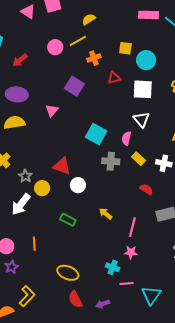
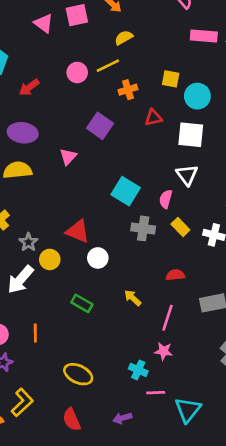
red semicircle: (146, 189) -> (175, 275), moved, turned -40
red semicircle: (75, 299) -> (72, 420), moved

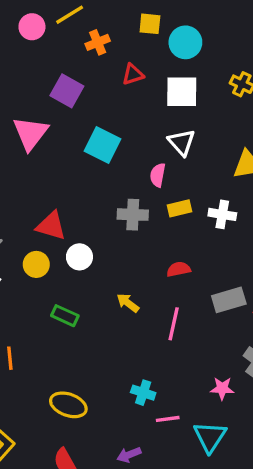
pink triangle: (68, 157) -> (30, 133), size x1.6
cyan square: (126, 191) -> (102, 145), moved
yellow rectangle: (180, 227) -> (179, 208), turned -54
yellow circle: (50, 259) -> (36, 264), moved
pink star: (164, 351) -> (222, 388), moved

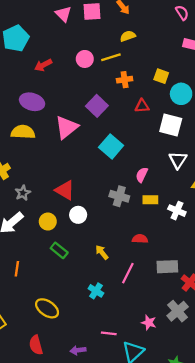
white triangle: (182, 142) -> (178, 160), moved
yellow circle: (36, 264) -> (48, 222), moved
cyan cross: (143, 393) -> (96, 291), moved

